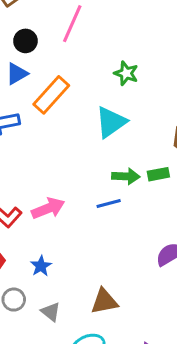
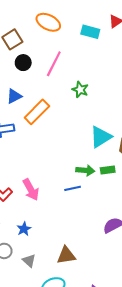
black circle: (25, 41) -> (23, 63), moved
green star: (126, 73) -> (80, 90), moved
cyan triangle: (111, 122) -> (101, 137), moved
pink arrow: (48, 208) -> (31, 190), turned 80

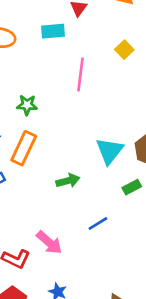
pink line: (54, 64) -> (80, 74), moved
green star: (80, 90) -> (27, 105), moved
green arrow: (85, 170) -> (68, 181), moved

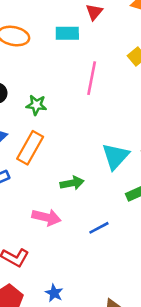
pink arrow: (49, 243) -> (46, 217), moved, turned -32

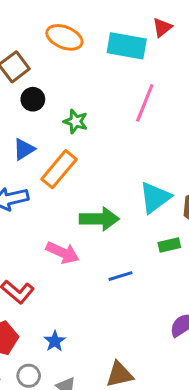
cyan rectangle: (67, 33) -> (127, 46), size x1.4
green arrow: (72, 183) -> (99, 219), size x1.4

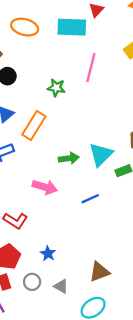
green star: (76, 121) -> (56, 88), moved
cyan triangle: (155, 198) -> (101, 154), moved
green arrow: (99, 219) -> (69, 158), size x0.7

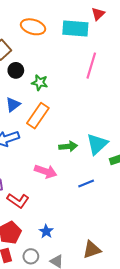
green star: (56, 88) -> (40, 83), moved

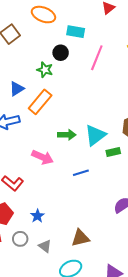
cyan rectangle: (75, 29) -> (76, 32), moved, size x0.7
black circle: (16, 70) -> (61, 53), moved

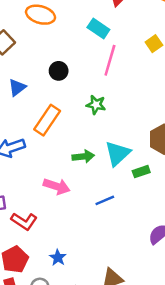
cyan rectangle: (76, 32) -> (98, 28), moved, turned 30
black circle: (61, 53) -> (59, 71), moved
green star: (45, 70) -> (96, 105), moved
blue triangle: (17, 89) -> (17, 87), moved

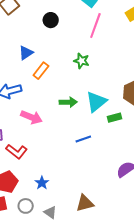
black circle: (59, 71) -> (51, 20), moved
blue triangle: (17, 87) -> (26, 53), moved
orange rectangle: (47, 120) -> (41, 71), size x0.7
pink arrow: (57, 186) -> (31, 117), moved

